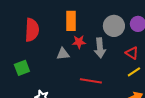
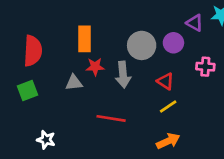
green square: (22, 68) -> (27, 91), moved

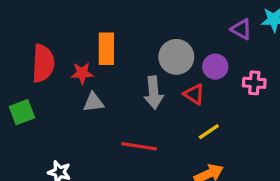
purple circle: (173, 43) -> (215, 67), moved
red star: (95, 67) -> (82, 73), moved
red triangle: (165, 81) -> (194, 94), moved
green square: (27, 91) -> (22, 112), moved

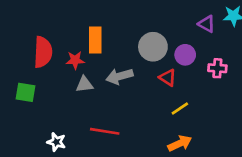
gray arrow: (154, 93) -> (119, 76), moved, turned 80
green square: (22, 112) -> (25, 92), turned 30
red line: (139, 146) -> (105, 131), moved

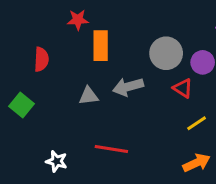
red semicircle: (43, 52) -> (41, 59), size x0.7
red star: (75, 60) -> (78, 20), moved
green square: (25, 92) -> (22, 105), turned 30

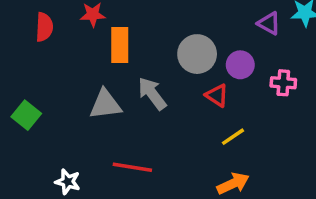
red semicircle: (41, 59) -> (44, 27), moved
gray arrow: (128, 87) -> (152, 94), turned 68
gray triangle: (89, 96) -> (105, 104), size x1.4

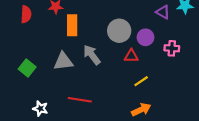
red triangle: (217, 95) -> (131, 56), turned -32
green square: (26, 115) -> (27, 68), moved

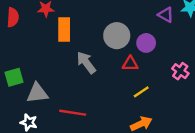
pink cross: (172, 48) -> (180, 71), moved, turned 32
gray triangle: (63, 61) -> (37, 93), moved
green square: (27, 68) -> (14, 77), turned 35

